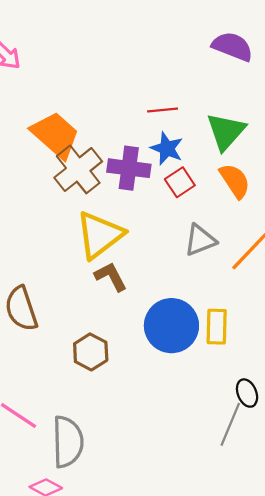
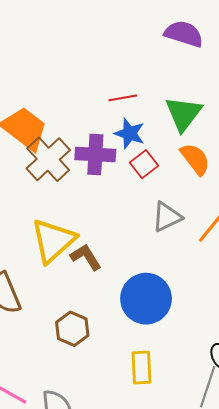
yellow triangle: (100, 235) -> (53, 241), moved
yellow rectangle: (217, 327) -> (141, 367), moved

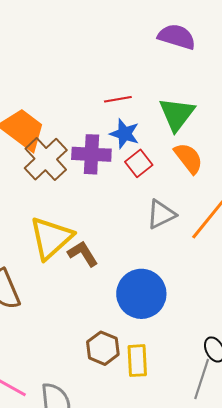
brown hexagon: (72, 329) -> (103, 348), moved

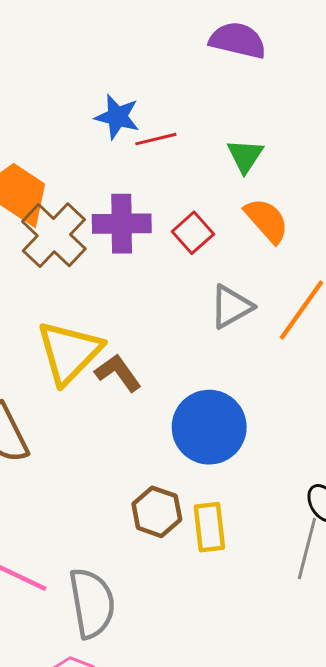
green triangle: (177, 114) -> (245, 156), size x0.7
blue star: (125, 134) -> (117, 117), moved

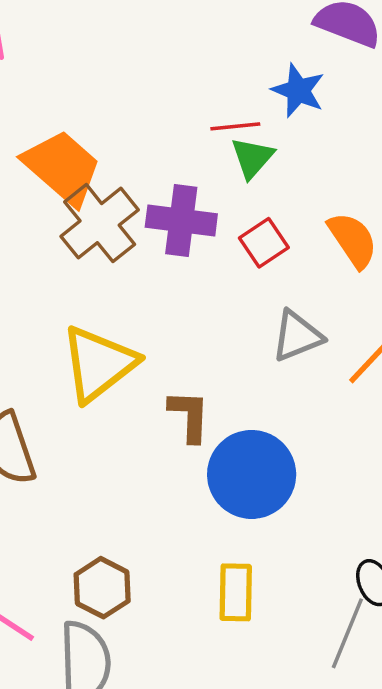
blue star: (117, 117) -> (298, 91), moved
green triangle: (245, 156) -> (252, 158), moved
brown L-shape: (118, 373) -> (189, 416), moved, turned 30
brown hexagon: (157, 512) -> (102, 588), moved

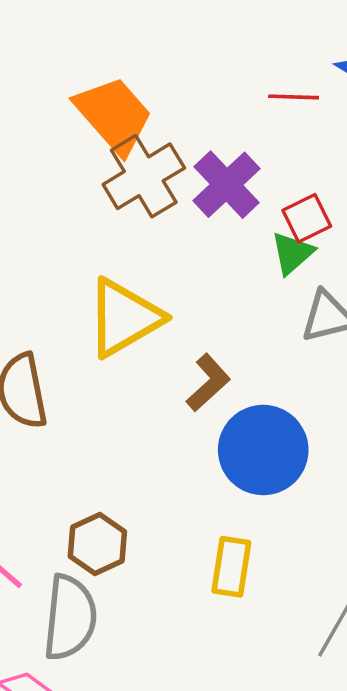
green triangle: (252, 158) -> (292, 253), moved
purple cross: (181, 220) -> (227, 185), turned 32
brown L-shape: (189, 416) -> (208, 383), turned 38

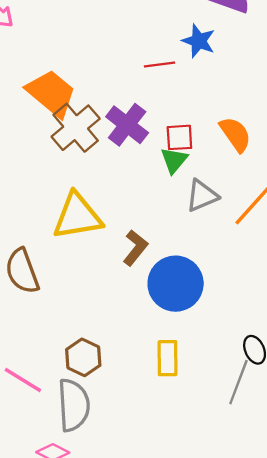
red square: (307, 218) -> (179, 137), turned 32
yellow triangle: (124, 318) -> (77, 216), turned 30

